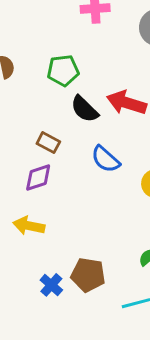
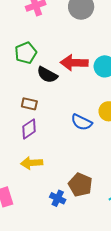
blue semicircle: (106, 159) -> (82, 122), moved
brown pentagon: (88, 275) -> (80, 185), turned 30

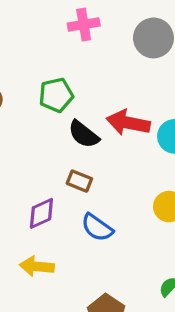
brown rectangle: (29, 104) -> (79, 181), moved
blue semicircle: (82, 122) -> (97, 228), moved

